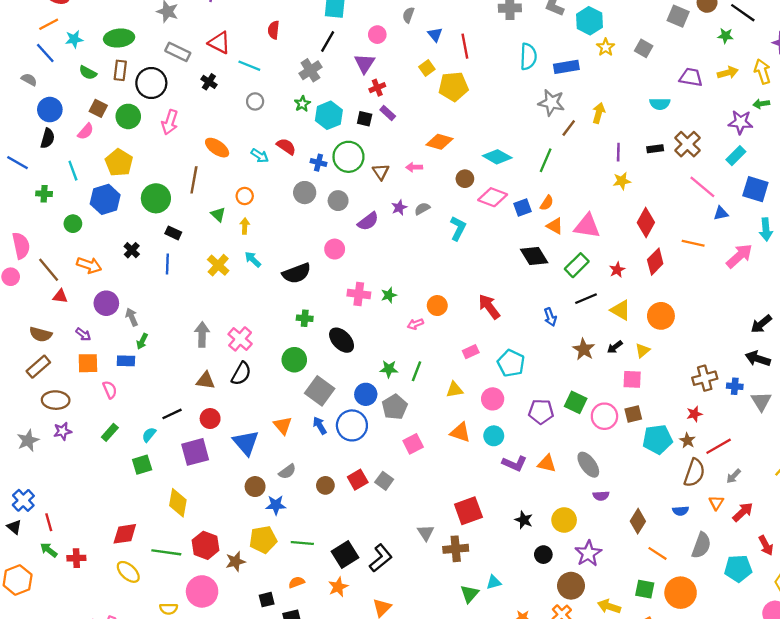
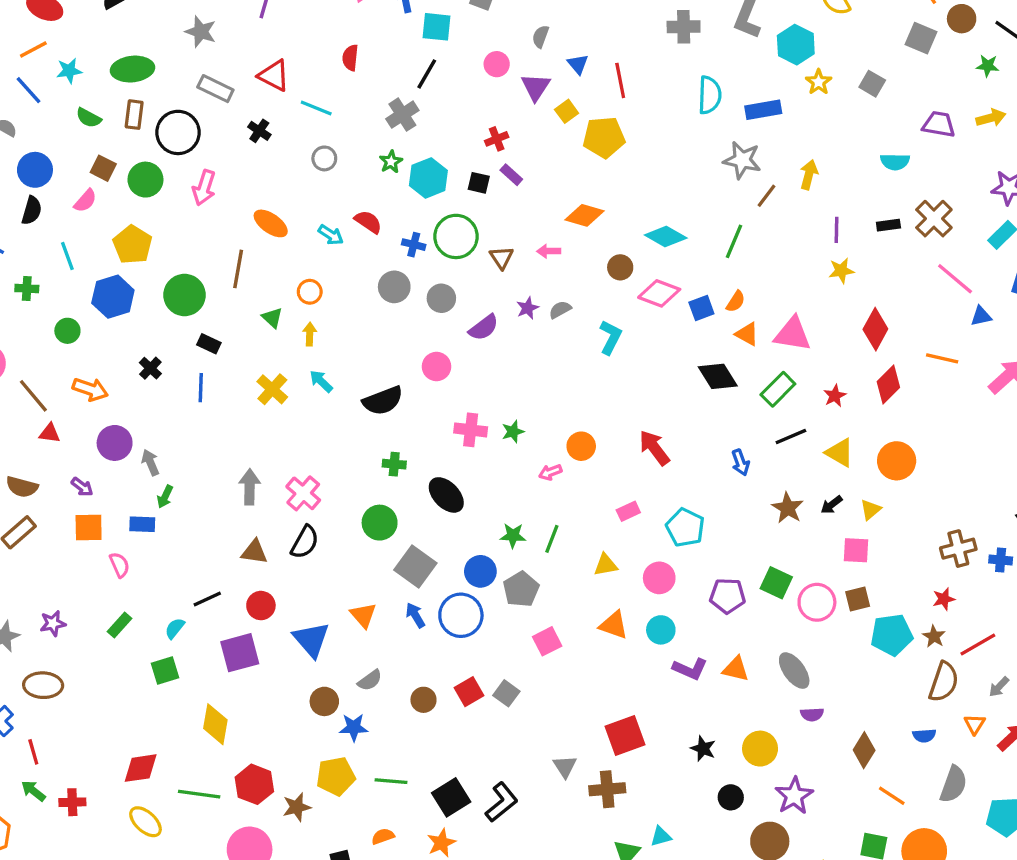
purple triangle: (365, 63) -> (536, 87), moved
brown ellipse: (56, 400) -> (43, 685), moved

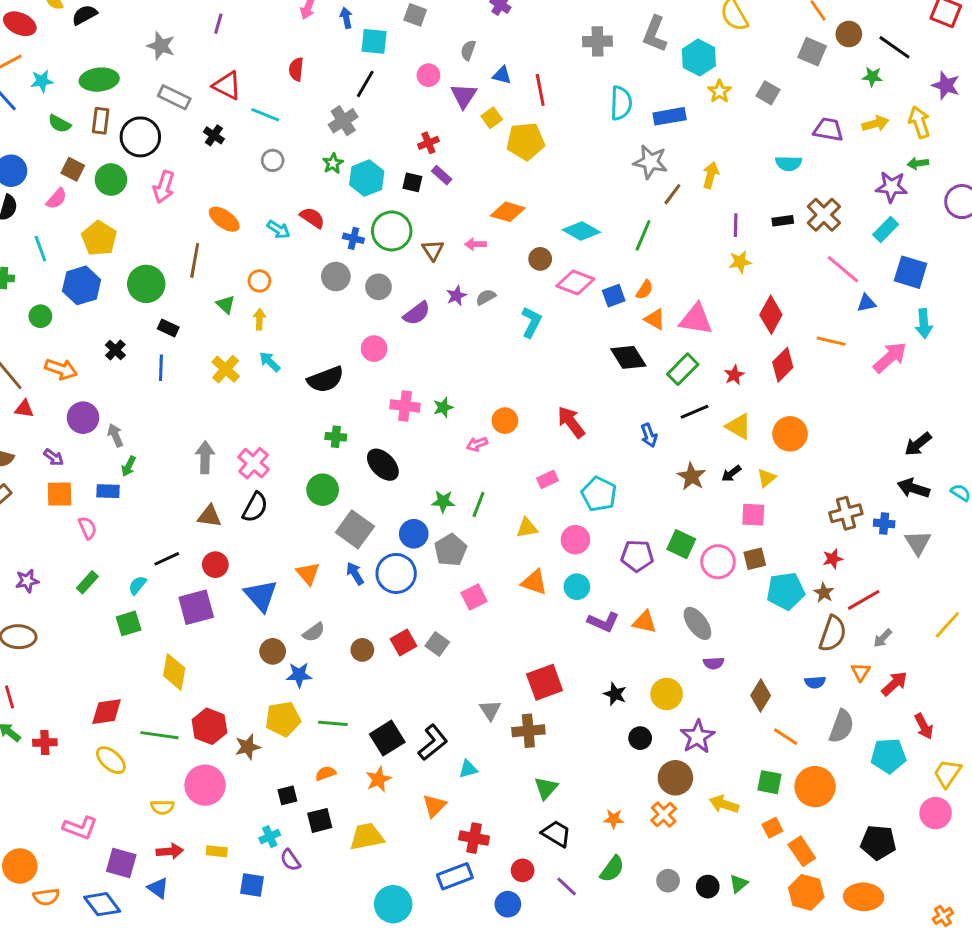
blue triangle: (578, 64) -> (502, 75), turned -36
cyan triangle: (661, 836) -> (468, 769), moved

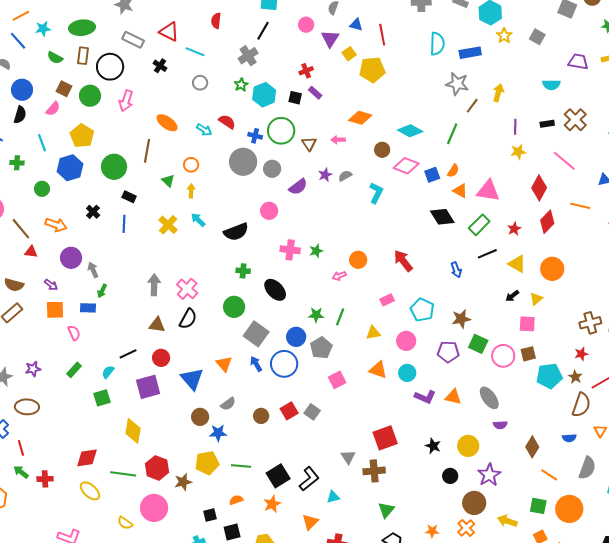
pink line: (843, 269) -> (564, 161), moved
gray circle: (336, 277) -> (243, 162), size x1.4
brown star: (692, 476) -> (461, 319), moved, turned 30
yellow semicircle: (162, 807) -> (125, 523), turned 35

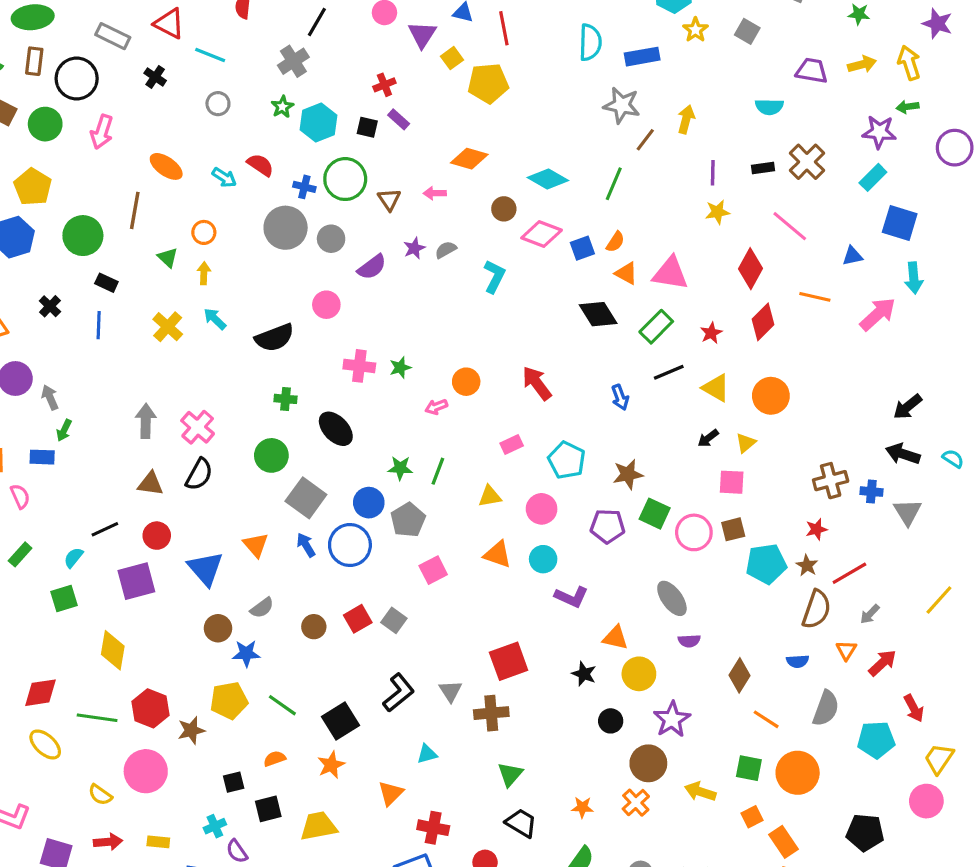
orange triangle: (453, 397) -> (615, 638), moved
green line: (241, 466) -> (282, 705), turned 30
black L-shape: (309, 479) -> (399, 693), moved

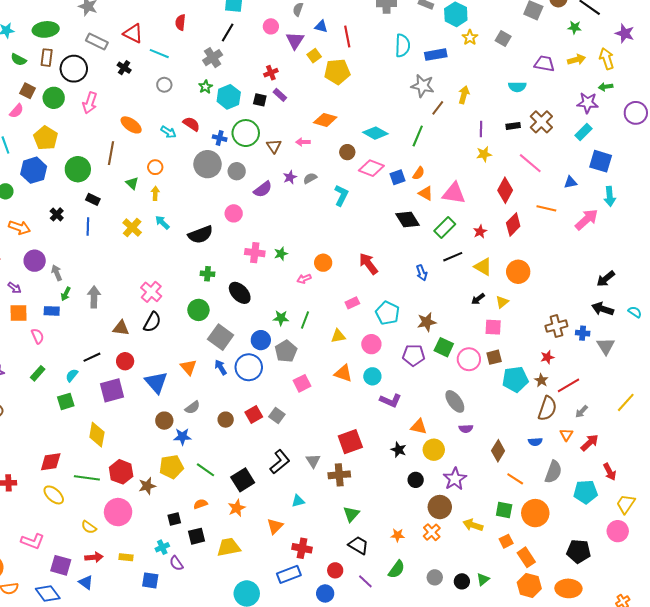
gray arrow: (146, 421) -> (94, 297), moved

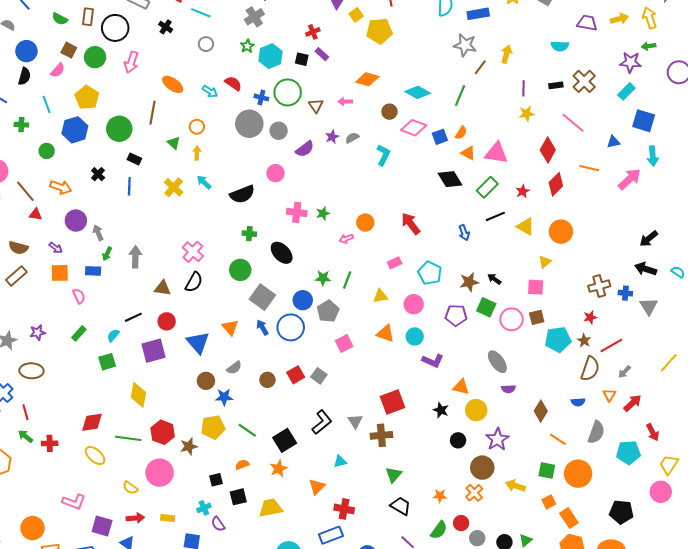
black arrow: (478, 299) -> (494, 279), moved, turned 72
red circle: (335, 570) -> (461, 523), moved

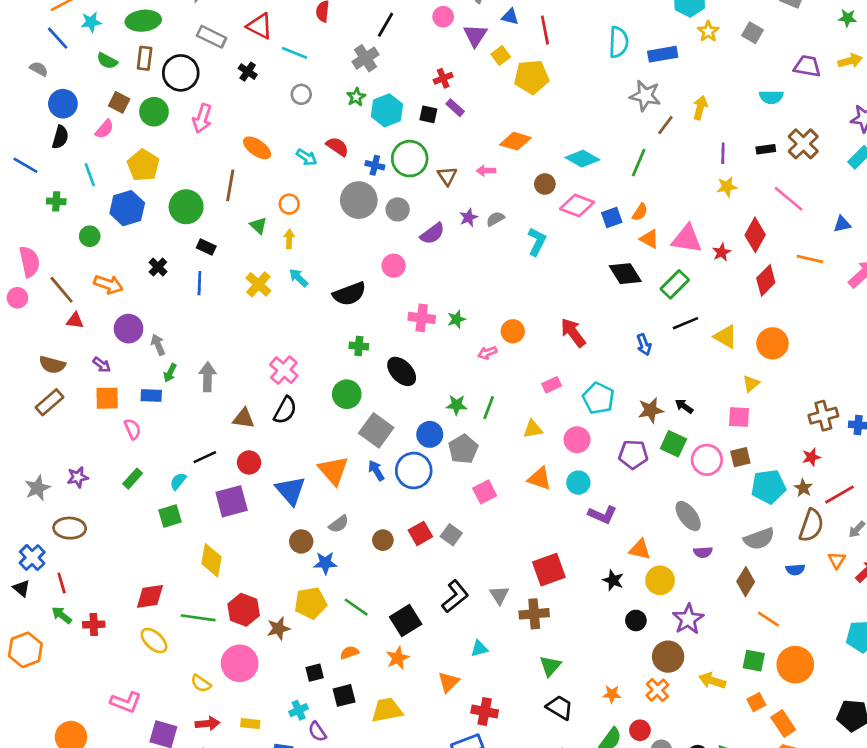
red star: (523, 191) -> (722, 252), moved
orange triangle: (230, 327) -> (333, 471), size x1.4
gray semicircle: (596, 432) -> (759, 539), moved, turned 50

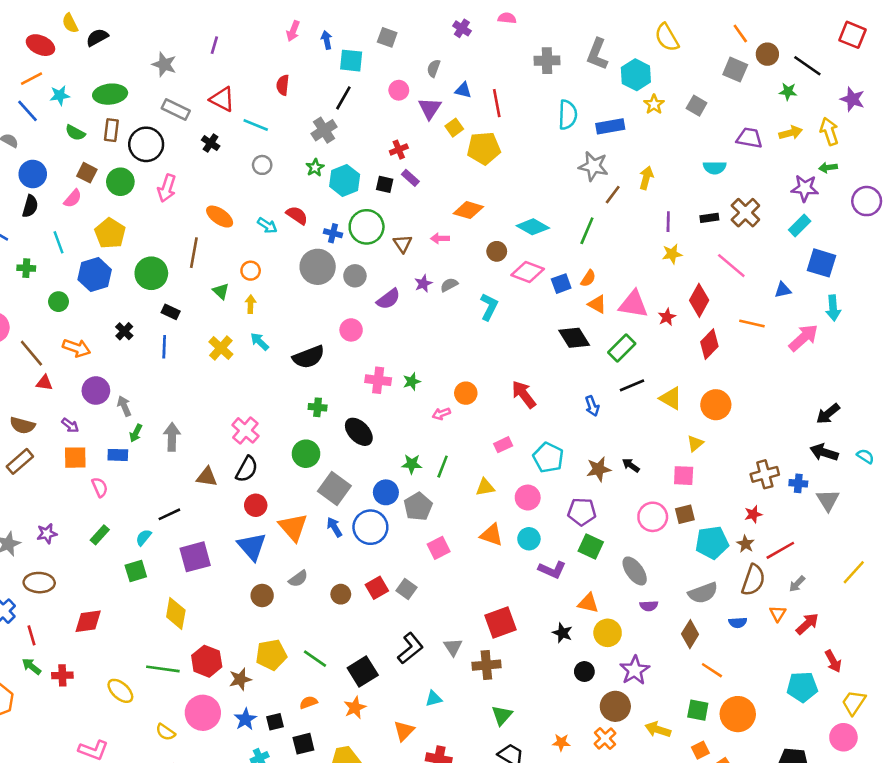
green square: (673, 444) -> (591, 546), moved
red circle: (249, 462) -> (256, 505), moved
blue star: (325, 563) -> (245, 719), moved, turned -30
red diamond: (150, 596) -> (88, 621), moved

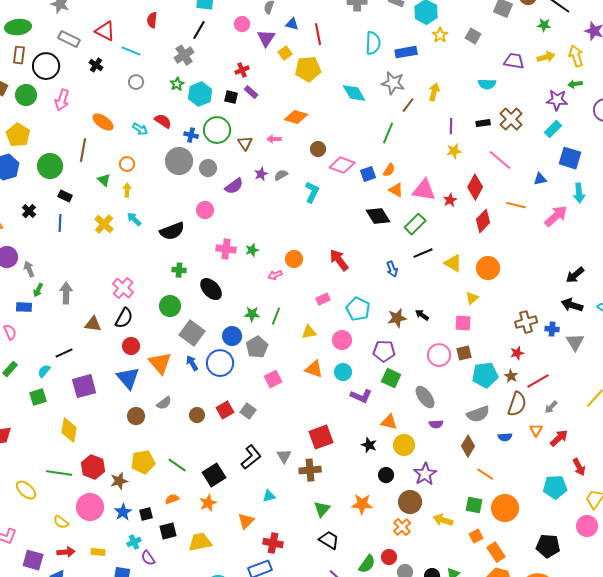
cyan diamond: (533, 227) -> (354, 93), moved, turned 30
orange star: (561, 742) -> (362, 504), moved, size x1.5

